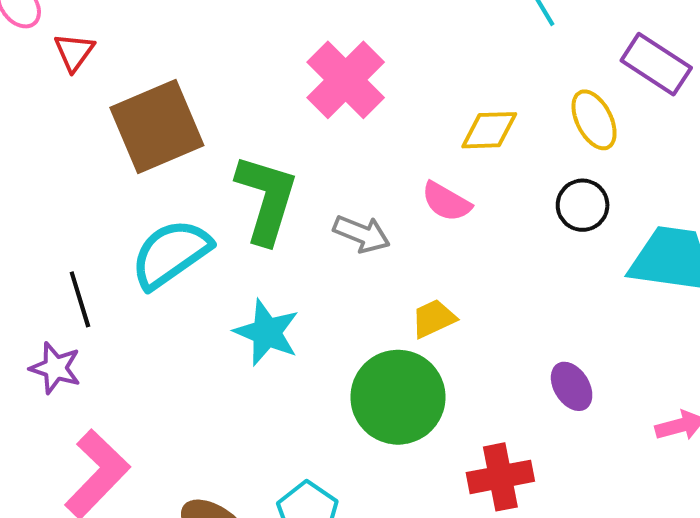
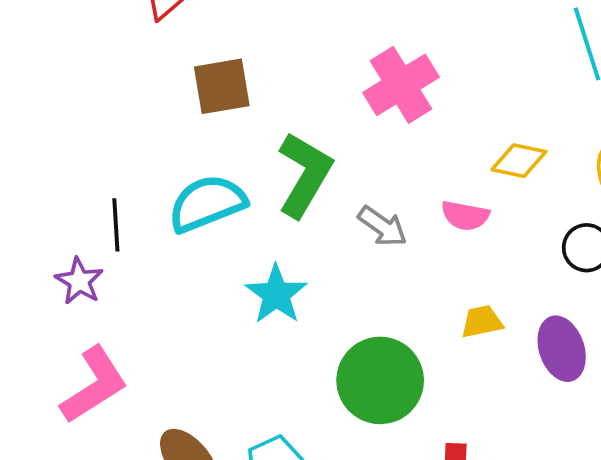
brown square: (157, 127) -> (222, 86), size x0.7
pink semicircle: (446, 202) -> (465, 216), turned -33
yellow trapezoid: (434, 318) -> (482, 322), moved
purple ellipse: (572, 386) -> (562, 349), moved, size x1.4

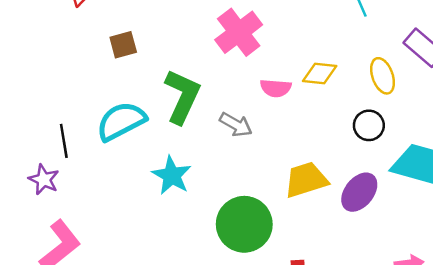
brown square: (222, 86) -> (123, 45), size x0.7
pink semicircle: (465, 216) -> (276, 88), moved
yellow trapezoid: (482, 322) -> (306, 180), size x1.6
purple ellipse: (562, 349) -> (359, 192), turned 63

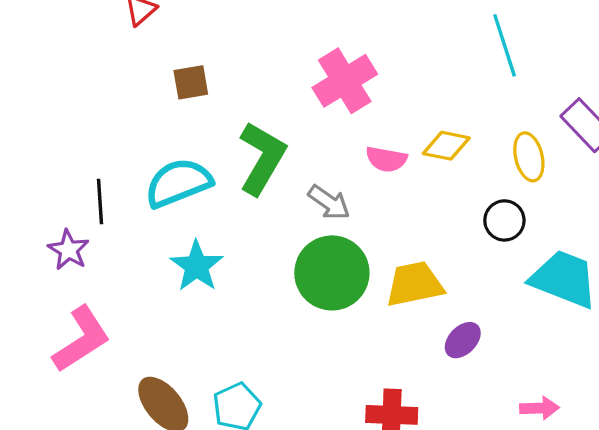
cyan star: (172, 175) -> (197, 266), moved
purple ellipse: (359, 192) -> (463, 340), moved, size x0.7
green circle: (244, 224) -> (332, 273), moved

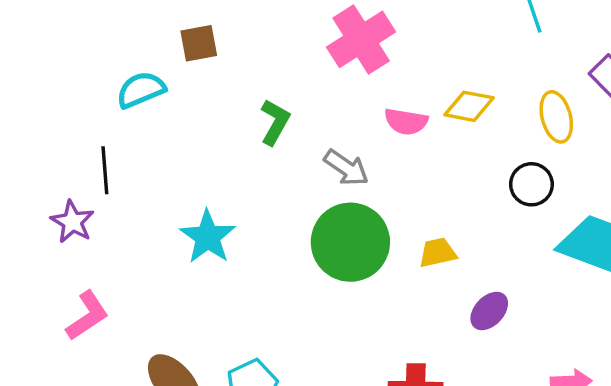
green L-shape: (262, 158) -> (275, 122), size x0.6
cyan semicircle: (178, 183) -> (141, 90), moved, size x0.7
yellow trapezoid: (415, 284) -> (438, 253), size x0.6
pink L-shape: (81, 339) -> (87, 316), size x0.7

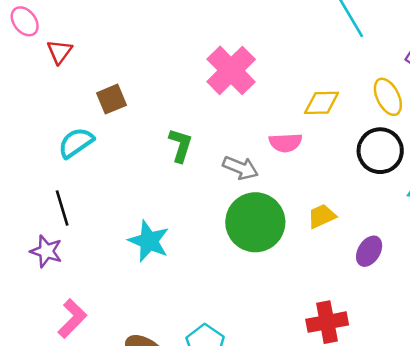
pink semicircle: (406, 121) -> (285, 143), moved
black circle: (531, 184) -> (380, 151), size x1.4

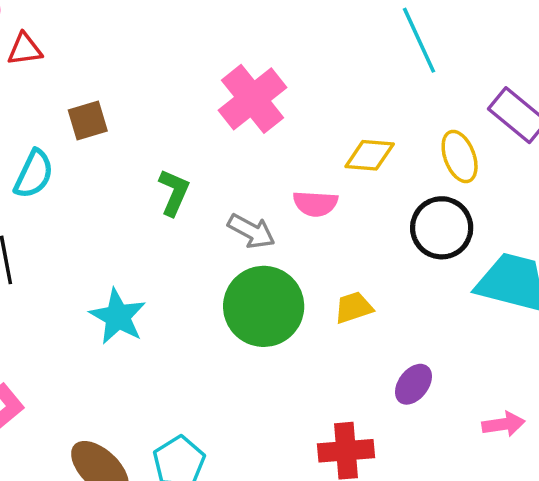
red triangle: (60, 52) -> (25, 49), turned 40
cyan semicircle: (76, 143) -> (34, 174), turned 144
purple ellipse: (369, 251) -> (413, 384), moved

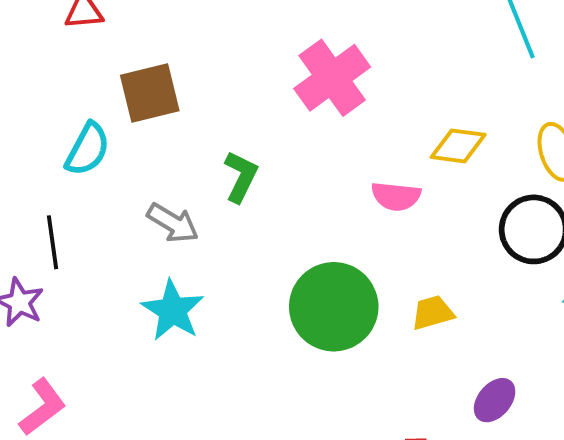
brown square: (88, 121) -> (150, 93), size x1.4
gray arrow: (251, 231) -> (173, 223), moved

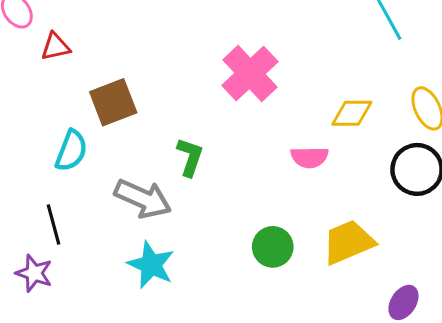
gray arrow: (173, 223) -> (143, 199), size x1.4
green circle: (334, 307) -> (273, 247), size x0.6
yellow trapezoid: (433, 313) -> (348, 242), size x1.6

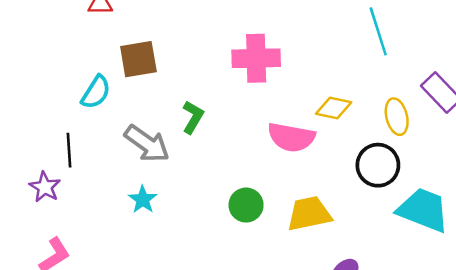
pink cross: (250, 73) -> (256, 58), turned 30
pink semicircle: (310, 157) -> (291, 137), size x1.5
cyan star: (151, 265) -> (143, 200), size x0.7

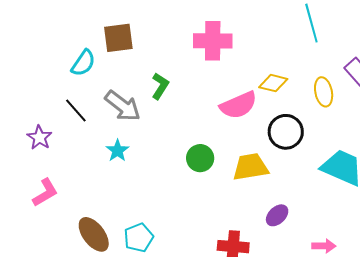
pink semicircle: (291, 137) -> (238, 105), turned -36
black line: (69, 150) -> (76, 111), moved, turned -40
black circle: (378, 165) -> (286, 132), moved

